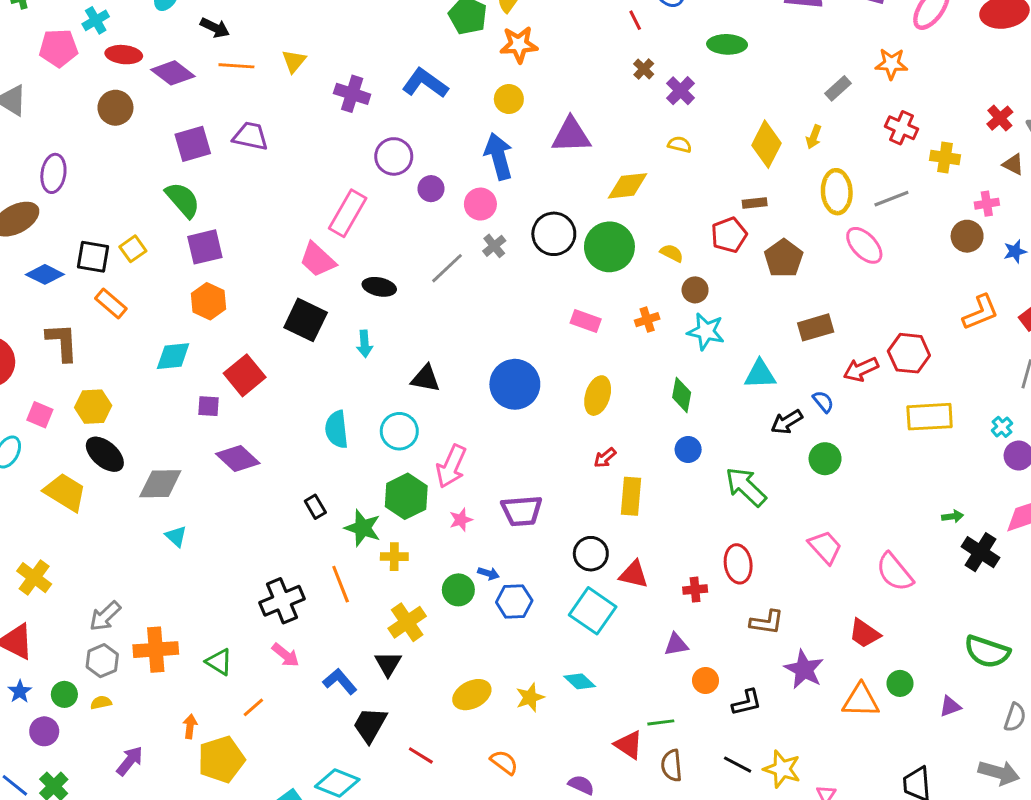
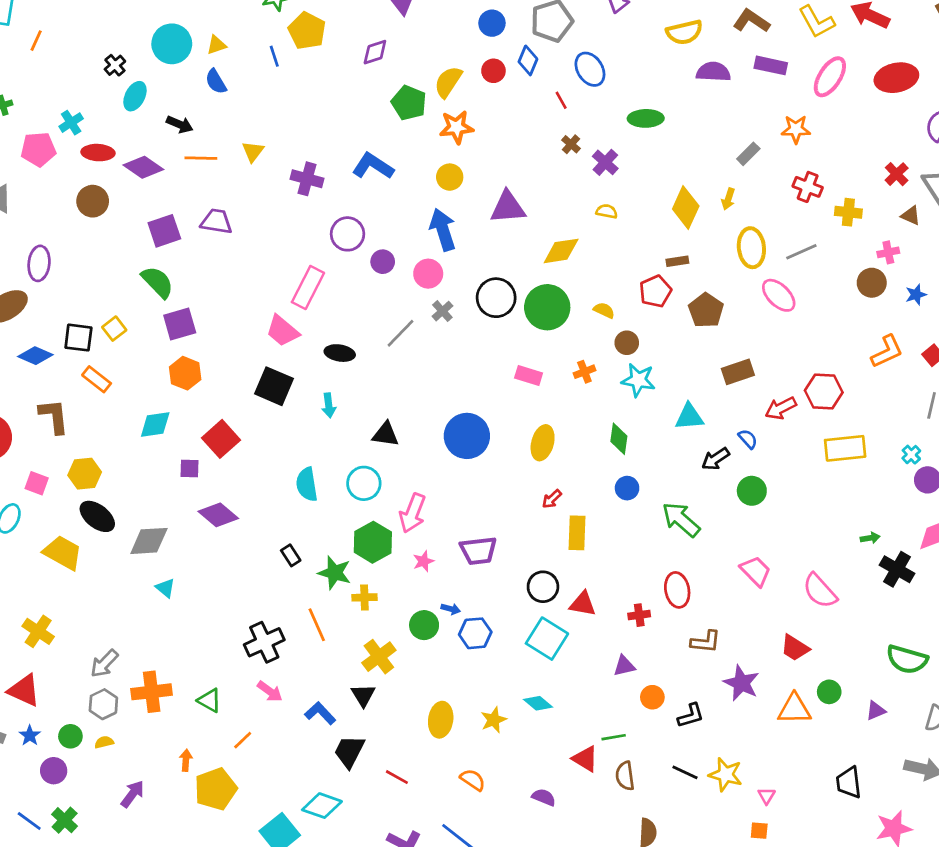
yellow ellipse: (472, 695) -> (441, 720), turned -52

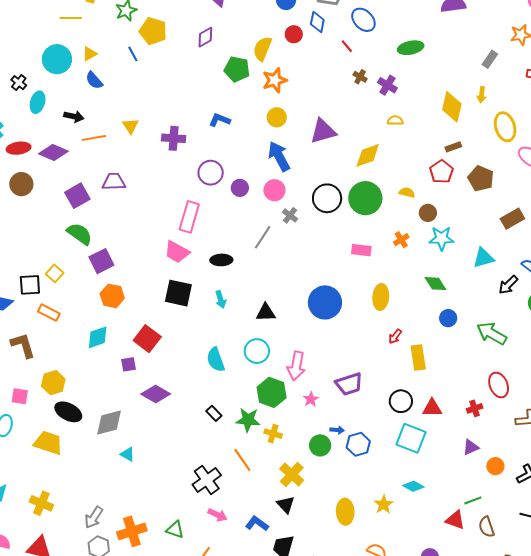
blue L-shape: (373, 166) -> (220, 120), size x0.7
green diamond: (619, 439) -> (435, 284), turned -30
yellow cross: (364, 597) -> (273, 434), turned 30

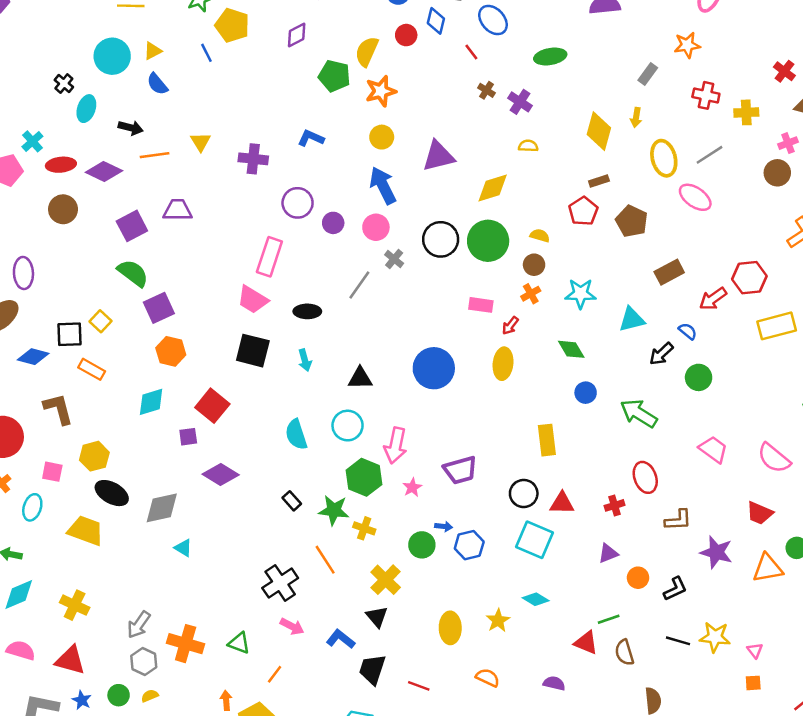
brown circle: (428, 213) -> (534, 265), moved
red arrow: (395, 336) -> (510, 326), moved
orange cross: (132, 531) -> (186, 644), turned 32

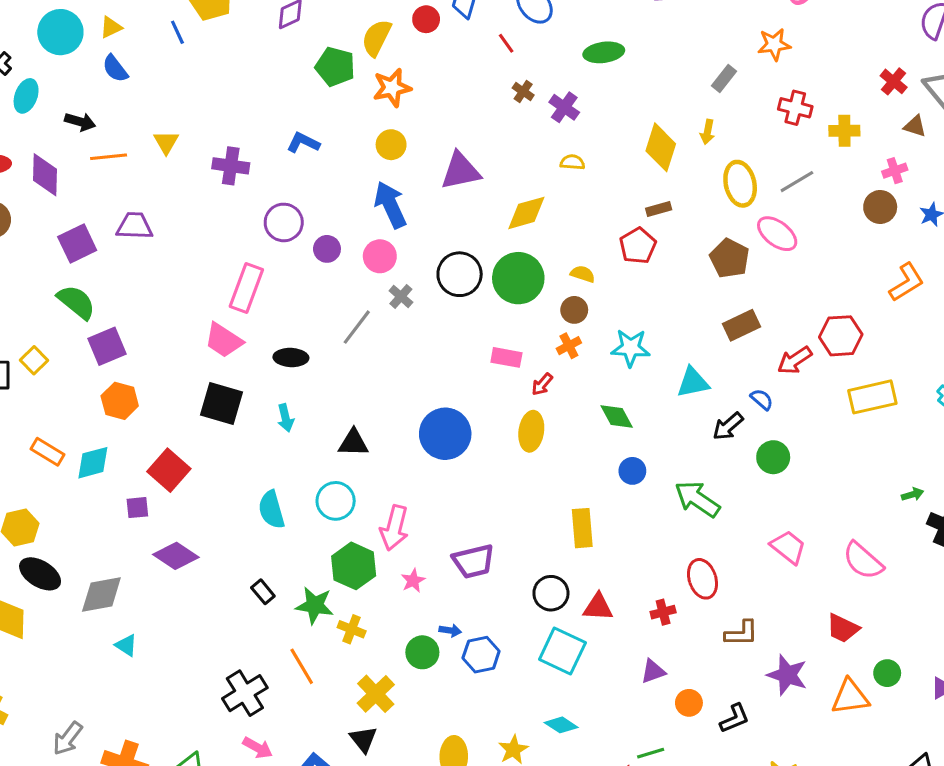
purple diamond: (104, 172) -> (45, 175), turned 64
brown pentagon: (632, 221) -> (729, 258), moved
orange rectangle: (92, 369) -> (48, 452), moved

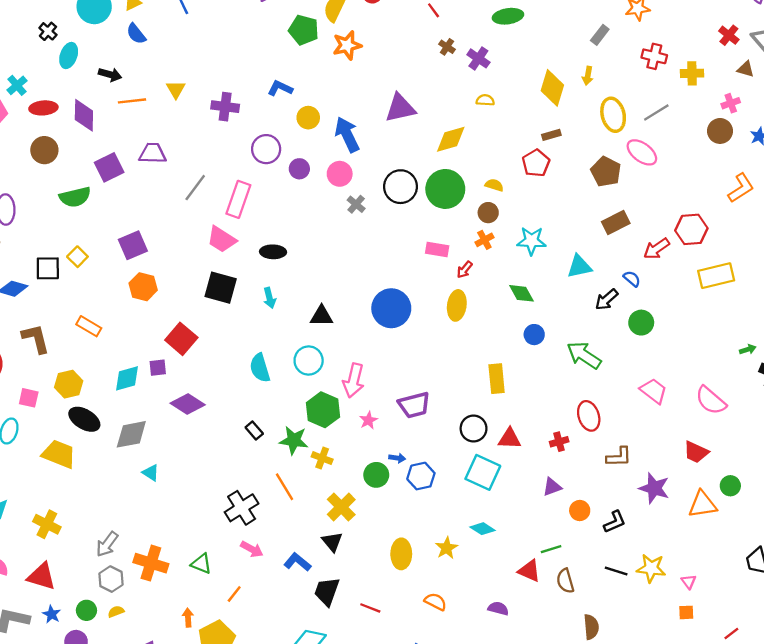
yellow circle: (391, 145) -> (308, 118), moved
green semicircle: (76, 302) -> (75, 197), moved, turned 128
gray line: (357, 327) -> (195, 188), moved
cyan diamond: (93, 463) -> (127, 378), moved

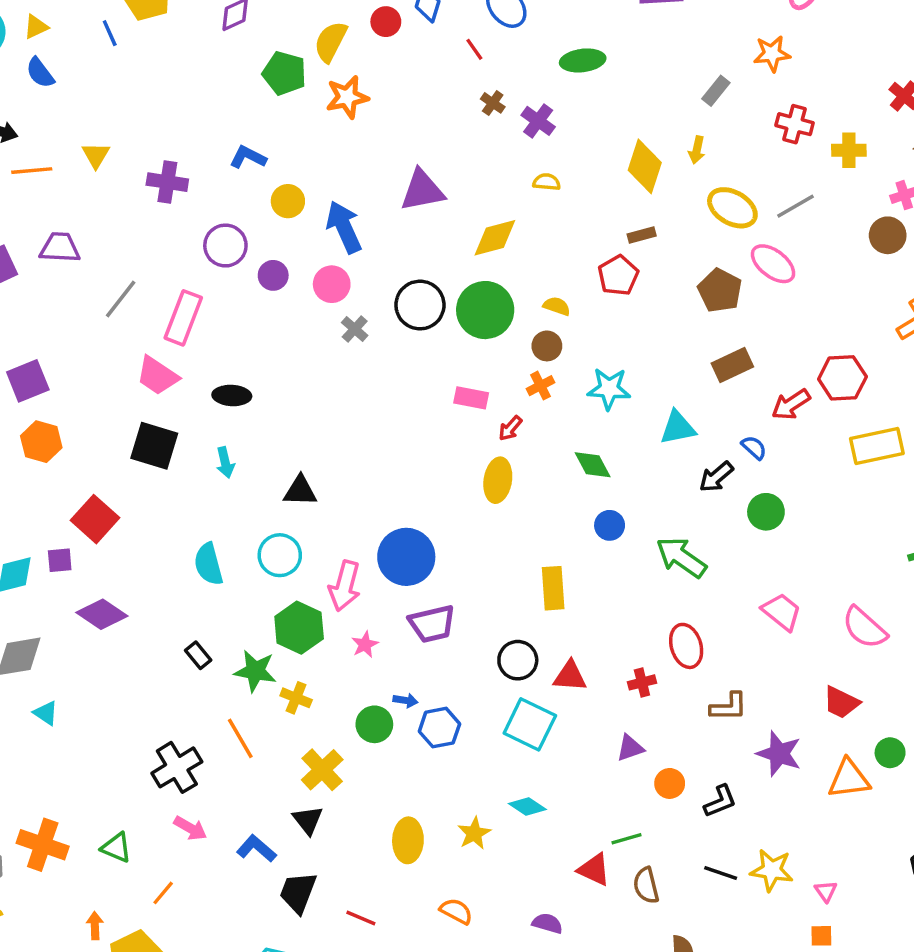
yellow ellipse: (613, 115) -> (732, 208), turned -48
blue circle: (391, 308) -> (406, 557), moved

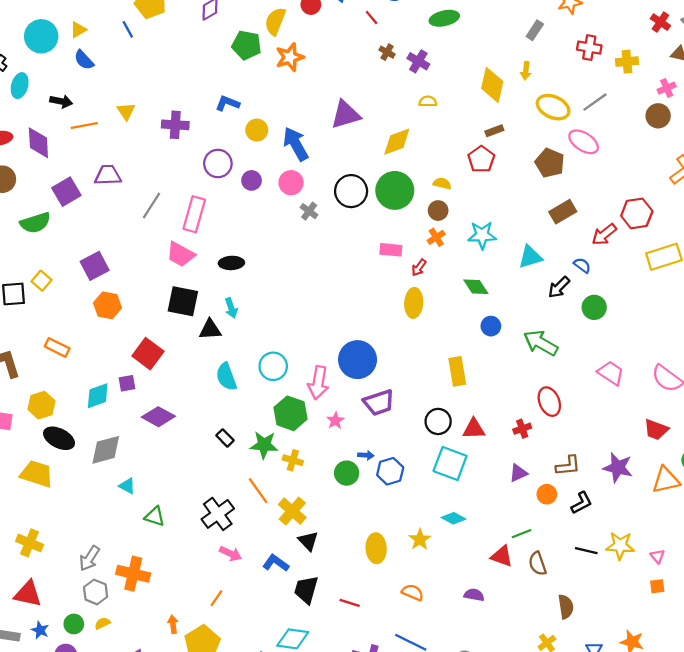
black triangle: (300, 491) -> (210, 329), moved
brown L-shape: (729, 707) -> (568, 466), moved
yellow cross: (322, 770) -> (292, 511), moved
green triangle: (116, 848) -> (155, 516), moved

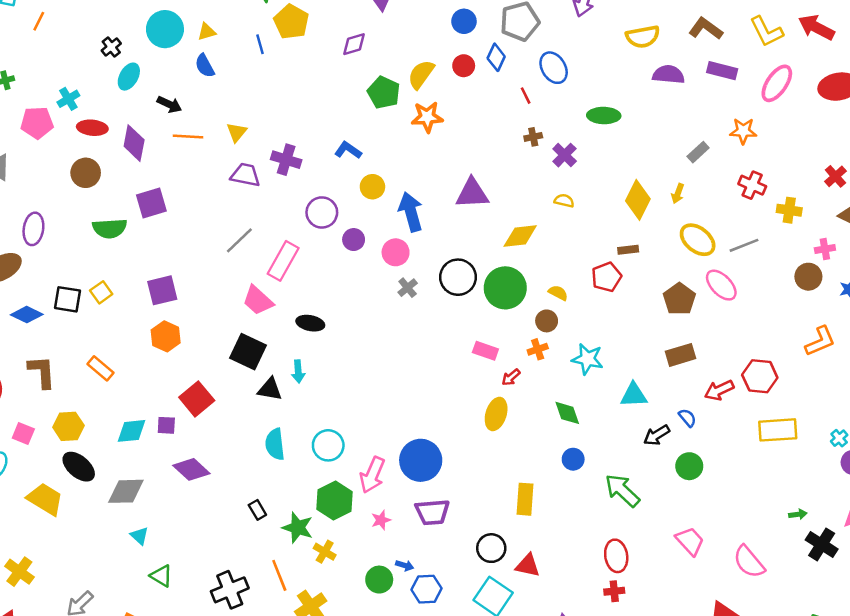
brown cross: (387, 52) -> (533, 137), turned 35
purple trapezoid: (108, 175) -> (245, 175), moved
red cross: (522, 429) -> (614, 591), moved

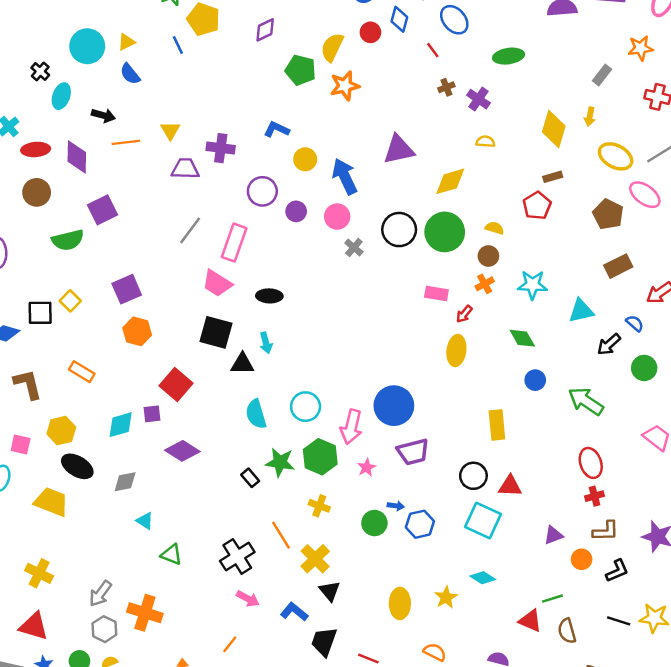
gray diamond: (126, 491) -> (125, 482), size x0.7
green star: (298, 528) -> (280, 462), moved

